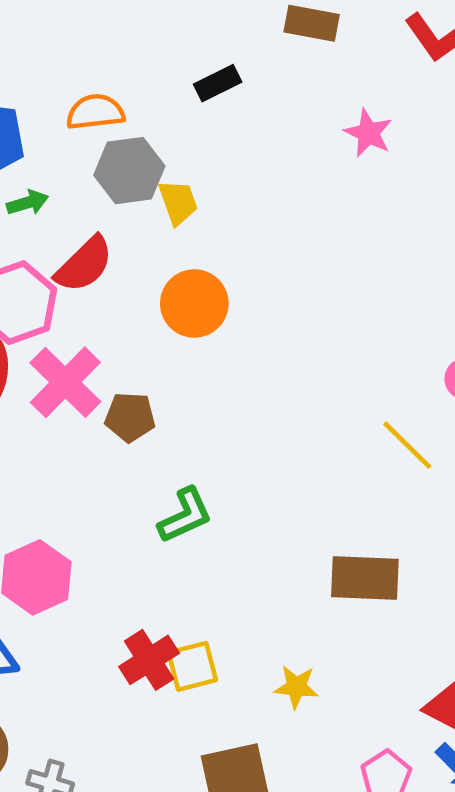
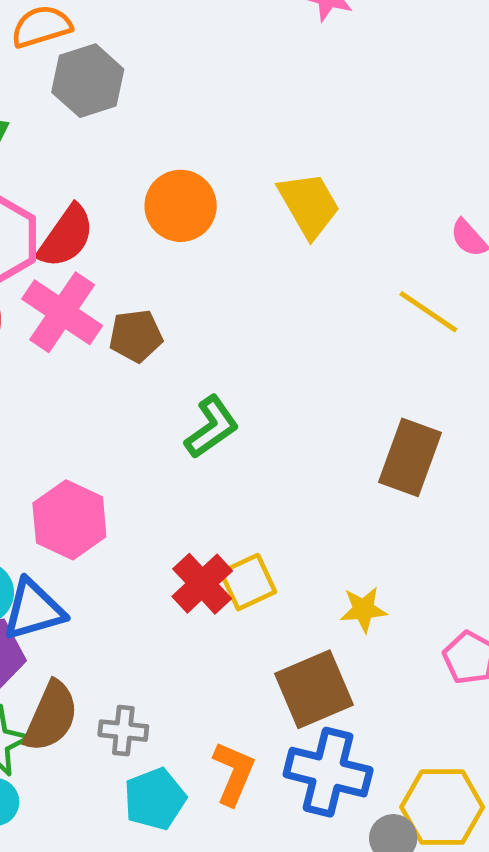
yellow trapezoid: (178, 202) -> (309, 205), moved, size x1.4
red semicircle: (84, 264) -> (66, 237), moved
brown rectangle: (365, 578) -> (410, 457), turned -62
yellow star: (296, 687) -> (363, 610), moved

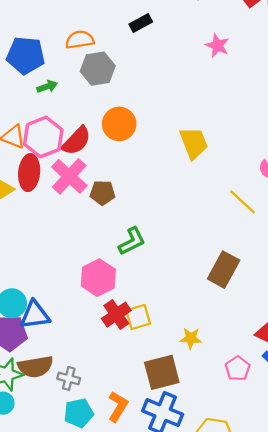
orange circle: (181, 206) -> (119, 124), moved
pink hexagon: (69, 520) -> (98, 278), moved
brown semicircle: (51, 716) -> (35, 367), turned 48

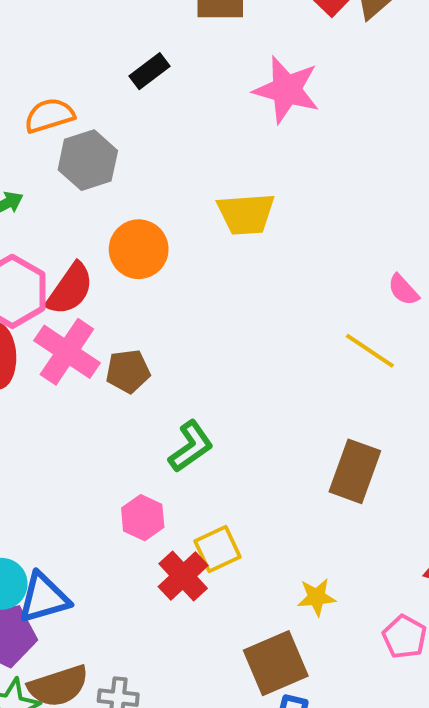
pink star: (217, 46) -> (287, 90), size x1.6
yellow trapezoid: (194, 143) -> (246, 214), moved, turned 116
pink hexagon: (98, 278) -> (143, 518), size x0.7
yellow square: (138, 317) -> (217, 549), moved

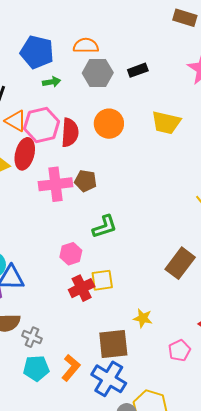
black rectangle: (149, 71) -> (138, 70), moved
red semicircle: (70, 289) -> (70, 133), turned -48
pink cross: (67, 352) -> (55, 184), moved, turned 32

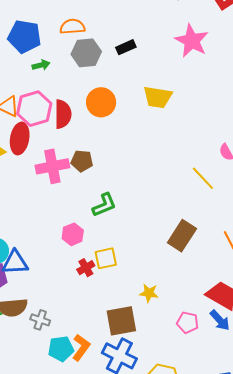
red cross: (82, 288) -> (86, 268), size x0.7
pink pentagon: (179, 350) -> (188, 323), turned -30
cyan pentagon: (36, 368) -> (61, 349), moved

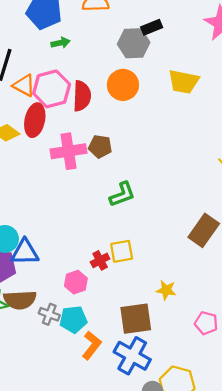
gray hexagon: (86, 53) -> (134, 43), moved
pink hexagon: (73, 234) -> (76, 282), moved
cyan pentagon: (61, 349) -> (73, 319), moved

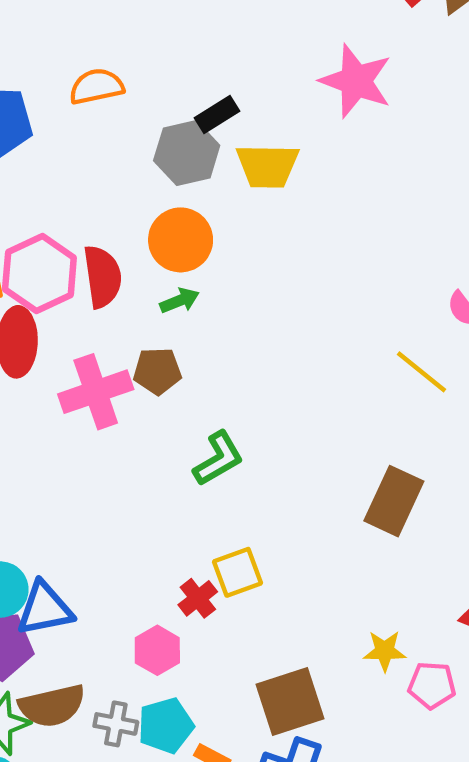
green arrow: (61, 43) -> (179, 301), moved
yellow trapezoid: (184, 82) -> (267, 166), moved
yellow star: (166, 290) -> (385, 651), moved

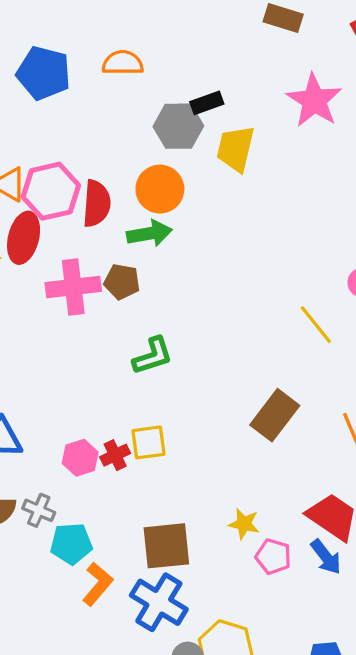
yellow trapezoid: (267, 166) -> (236, 149), turned 90
green arrow: (179, 301) -> (149, 233), size x1.5
pink hexagon: (157, 650) -> (80, 458), moved
gray cross: (116, 724) -> (39, 510), moved

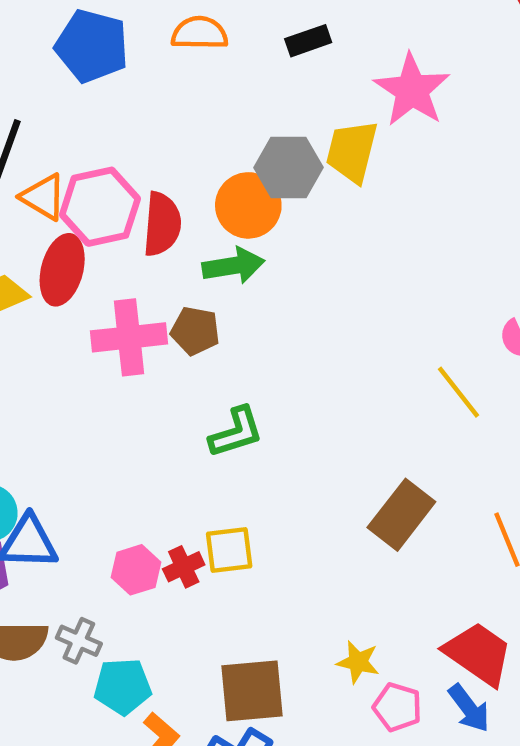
pink star: (314, 100) -> (412, 90), moved
black rectangle: (207, 103) -> (308, 41), moved
gray hexagon: (178, 126) -> (289, 167), moved

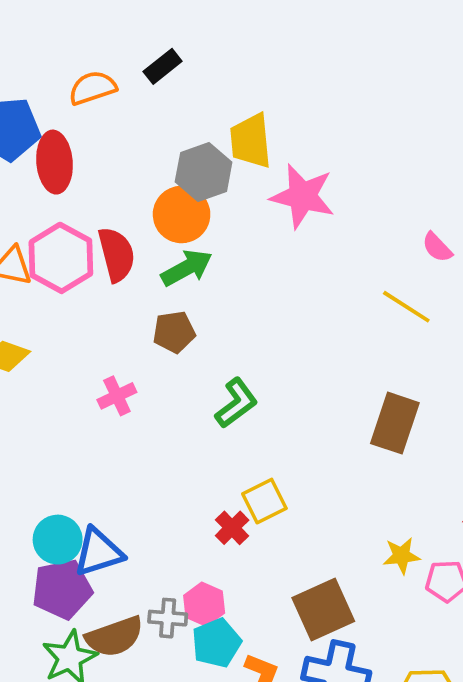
black rectangle: (308, 41) -> (163, 66), moved
pink star: (412, 90) -> (303, 196), moved
red ellipse: (62, 270) -> (55, 162), moved
pink cross: (129, 337) -> (117, 396), moved, size x0.6
pink hexagon: (136, 570) -> (204, 604), moved

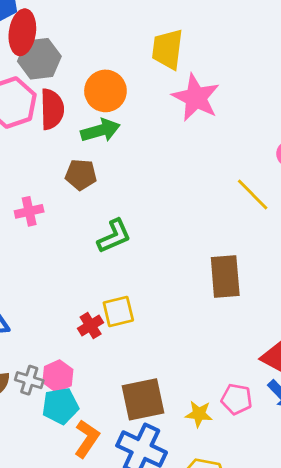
gray hexagon: (204, 172) -> (39, 59), moved
brown rectangle: (395, 423) -> (225, 277), turned -36
yellow star: (401, 556) -> (199, 414), moved

